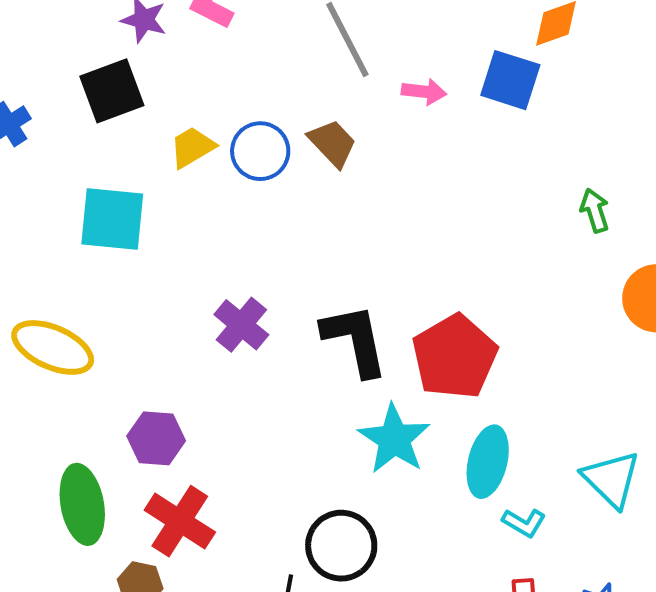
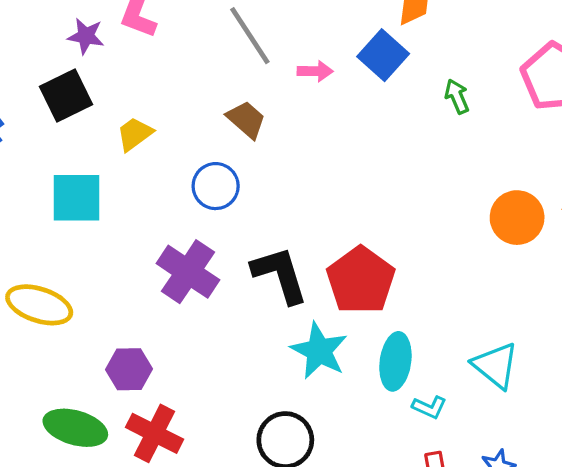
blue square: (510, 80) -> (383, 55), turned 30
blue circle: (260, 151) -> (216, 186), moved
green arrow: (595, 211) -> (457, 96), moved
purple cross: (241, 325) -> (188, 272), size x1.4
green ellipse: (82, 504) -> (75, 428), turned -58

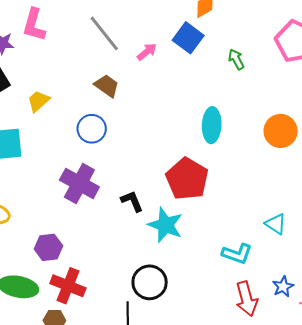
pink arrow: (315, 71) -> (147, 52), turned -35
black L-shape: (280, 275) -> (132, 201), moved, size x0.6
cyan ellipse: (395, 361) -> (212, 125), moved
cyan triangle: (495, 365) -> (276, 224), size x0.7
cyan L-shape: (429, 407) -> (237, 254), size x1.4

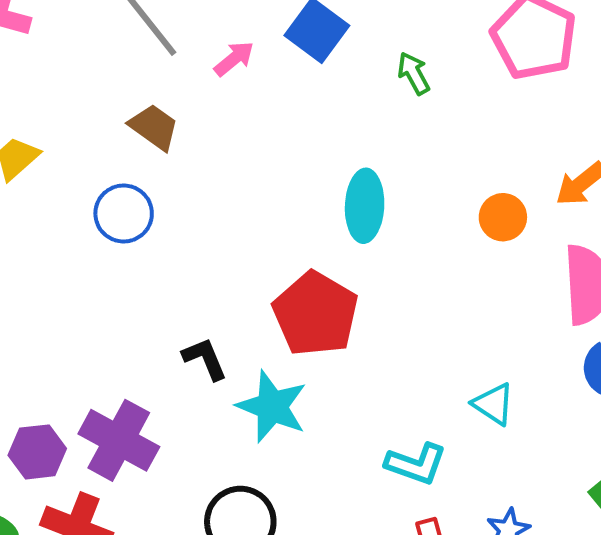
orange circle: (281, 131) -> (503, 217), size x0.7
purple cross: (79, 183) -> (119, 440), moved

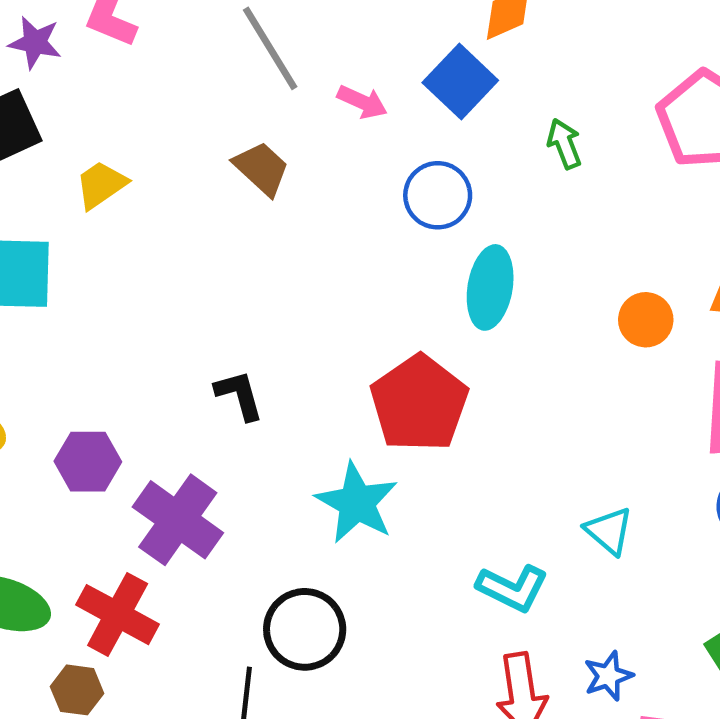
pink arrow: (234, 59) -> (362, 102), turned 57
blue circle: (124, 214) -> (438, 195), moved
black L-shape: (205, 359) -> (239, 395), moved
purple hexagon: (37, 452) -> (88, 462), moved

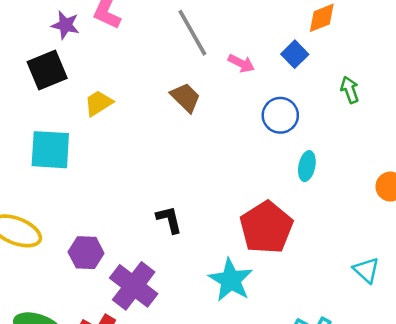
blue square: (460, 81) -> (295, 54), size x0.7
cyan ellipse: (490, 287) -> (307, 166), size x0.7
cyan triangle: (609, 531) -> (366, 270), moved

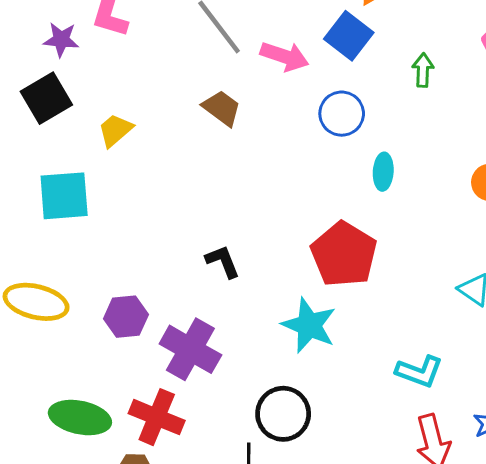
blue square: (295, 54) -> (349, 36), size x1.4
pink arrow: (241, 63) -> (285, 56), size x1.4
green arrow: (350, 90) -> (423, 70), turned 30

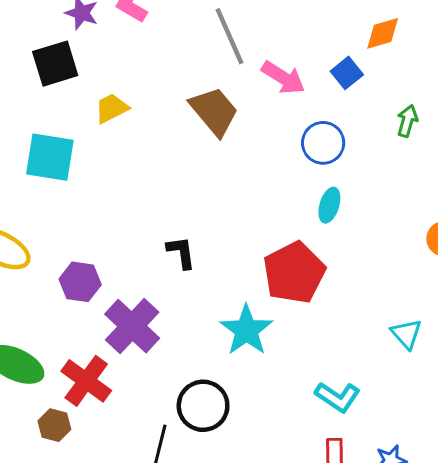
blue square: (349, 36) -> (347, 73), size x0.7
brown trapezoid: (222, 108) -> (214, 111), size x1.4
cyan ellipse: (383, 172) -> (329, 205), moved

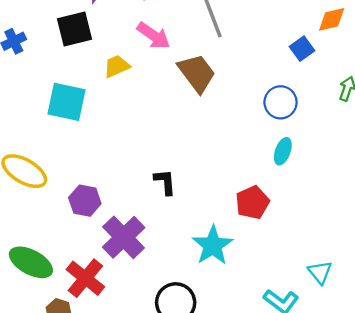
pink arrow: (283, 78) -> (153, 36), moved
red pentagon: (294, 273) -> (252, 202), size x0.7
cyan triangle: (406, 334) -> (320, 272), moved

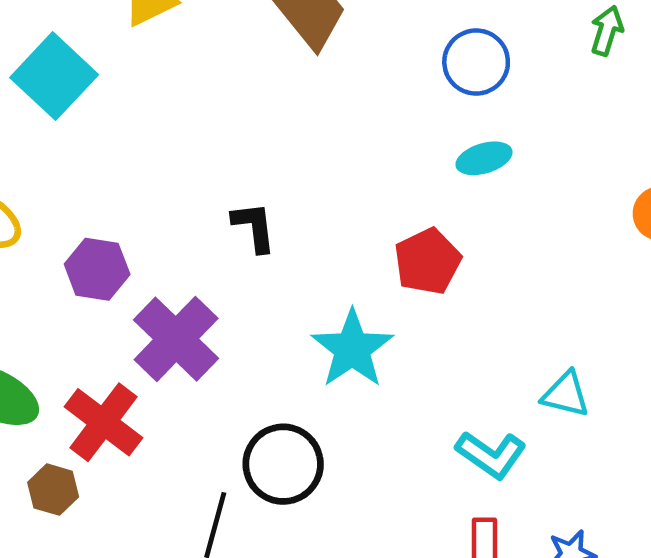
cyan square: (66, 102) -> (54, 76), turned 33
cyan ellipse: (283, 151) -> (484, 158), turned 55
cyan triangle: (320, 272) -> (566, 394), turned -35

